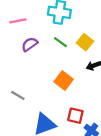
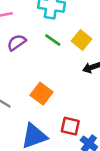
orange square: (64, 81) -> (42, 94), moved

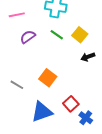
red square: (70, 126) -> (71, 104), turned 35

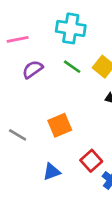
orange square: (48, 78) -> (60, 125), turned 30
blue triangle: (42, 112) -> (52, 172), size x0.6

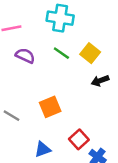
purple semicircle: (33, 69) -> (25, 56), turned 60

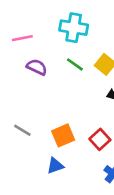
orange square: (50, 107) -> (63, 135), moved
red square: (79, 139) -> (100, 139), moved

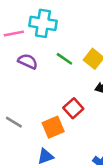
cyan cross: (74, 28) -> (43, 23), moved
red square: (100, 139) -> (73, 108), moved

